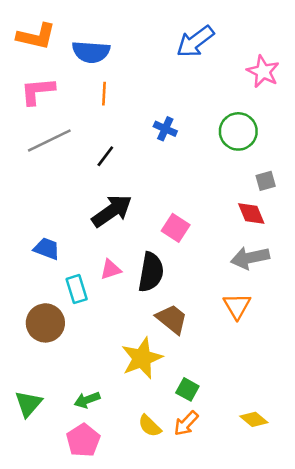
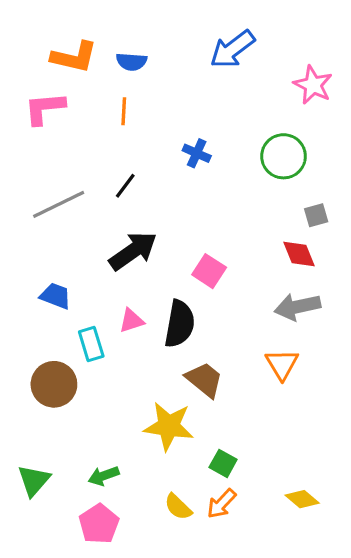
orange L-shape: (36, 36) -> (74, 57), moved
blue semicircle: (91, 52) -> (132, 62), moved, size x0.7
gray line: (49, 141) -> (59, 204), moved
yellow star: (142, 358) -> (169, 426), turned 30

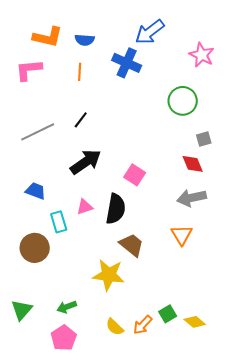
blue cross: (197, 153) -> (127, 63), moved, size x1.6
green square: (223, 463) -> (168, 314), moved, turned 30

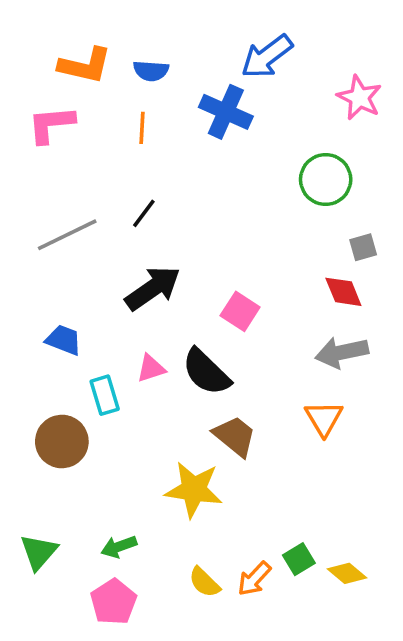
black semicircle: (116, 209) -> (206, 372), turned 124

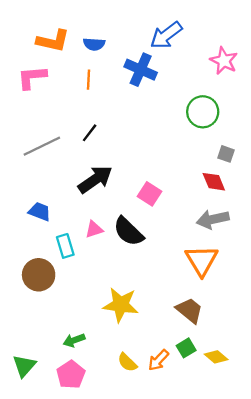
gray square: (363, 247) -> (226, 154), turned 35
orange triangle: (324, 418) -> (202, 260), size x1.4
brown trapezoid: (235, 436) -> (189, 310), moved
green triangle: (39, 552) -> (24, 366), moved

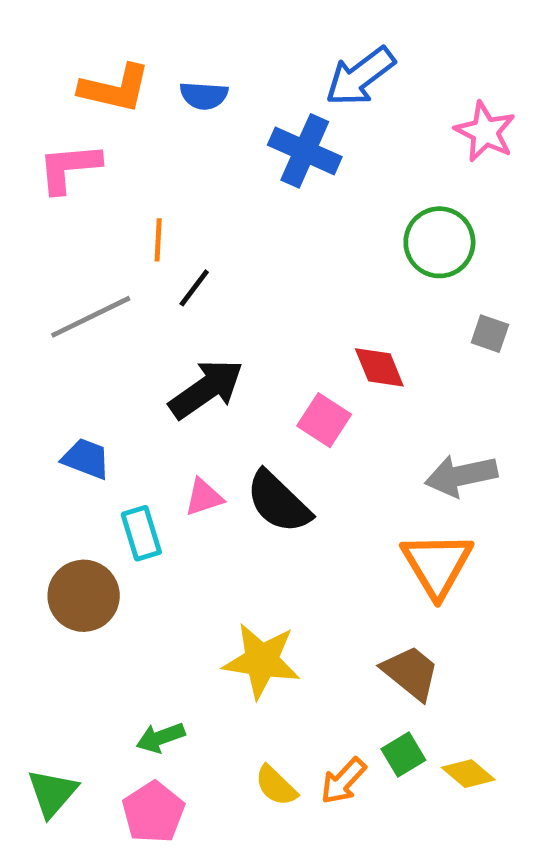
orange line: (89, 80) -> (158, 240), moved
red diamond: (214, 182) -> (379, 367), moved

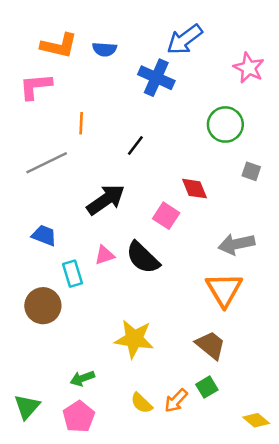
black line: (194, 288) -> (135, 145), moved
yellow diamond: (468, 774) -> (256, 420), moved

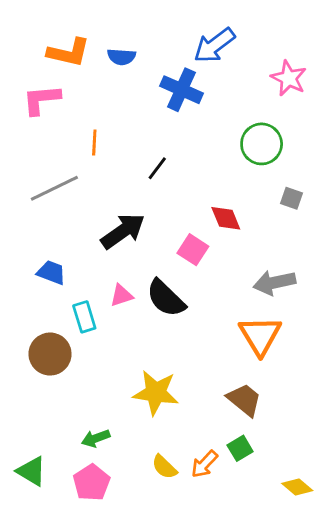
green triangle: (27, 407) -> (31, 471), turned -40

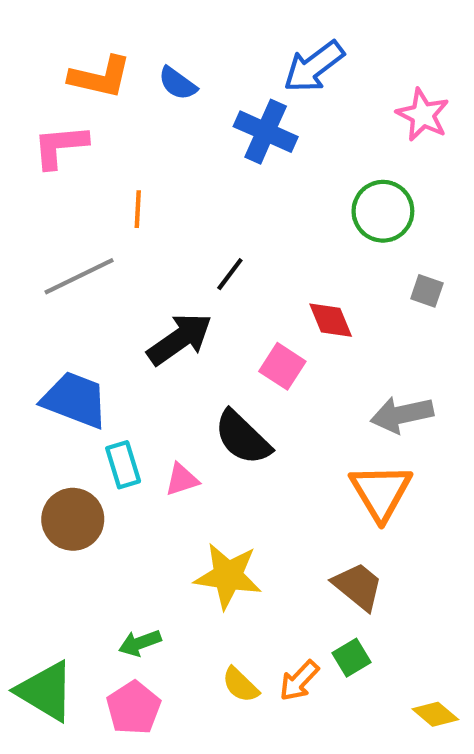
blue semicircle: (121, 57) -> (178, 83), turned 32
black line: (157, 168) -> (230, 274), moved
blue trapezoid: (51, 273) -> (75, 400), size x1.6
pink triangle: (121, 295) -> (182, 479), moved
green triangle: (31, 471) -> (46, 691), size x1.4

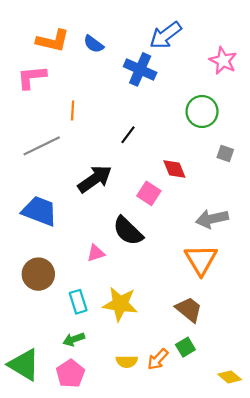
black line: (230, 274) -> (128, 135), moved
cyan rectangle: (123, 465) -> (78, 302), moved
yellow semicircle: (240, 685) -> (127, 361), turned -45

